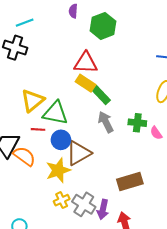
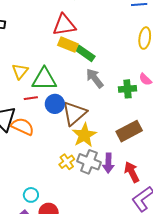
yellow triangle: (33, 101) -> (20, 71), size x0.7
green cross: (137, 123) -> (127, 89), moved
yellow star: (58, 170) -> (84, 135), moved

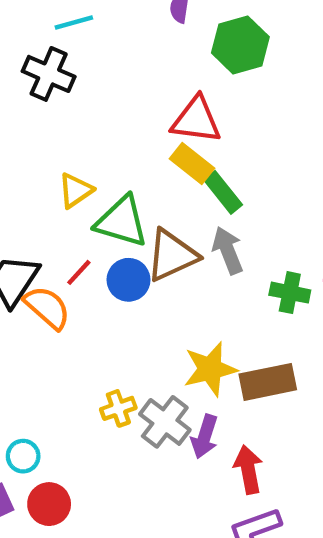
red line: (31, 98) -> (79, 272), moved, turned -56
brown triangle: (74, 113) -> (172, 255), moved
yellow star: (84, 135) -> (210, 369), moved

